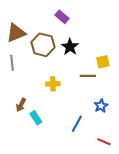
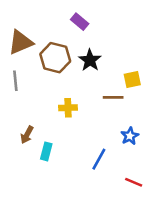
cyan rectangle: (36, 118) -> (46, 151), turned 48

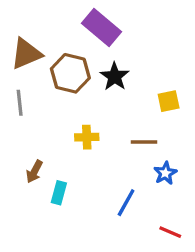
purple rectangle: (80, 22) -> (101, 27), size x1.6
brown line: (113, 97) -> (144, 142), moved

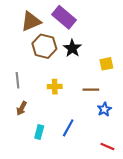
brown triangle: (26, 54) -> (31, 21), moved
gray line: (20, 103) -> (17, 80), moved
cyan rectangle: (59, 193) -> (39, 132), moved
blue line: (126, 203) -> (68, 128), moved

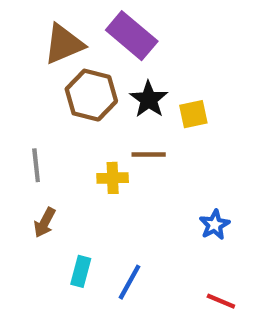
yellow square: (106, 64) -> (193, 114), moved
brown line: (91, 90) -> (149, 155), moved
blue line: (68, 128) -> (130, 282), moved

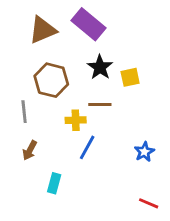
brown hexagon: (91, 95) -> (51, 80), moved
blue line: (130, 282) -> (87, 147), moved

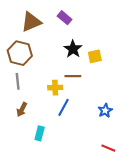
purple rectangle: (88, 24) -> (65, 18), size x0.6
brown hexagon: (51, 80) -> (20, 53), moved

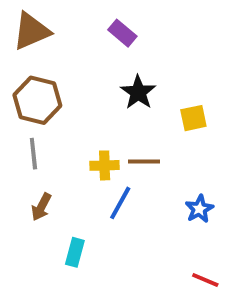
brown triangle: (31, 22) -> (31, 31), moved
yellow square: (95, 56) -> (193, 118), moved
brown line: (73, 76) -> (144, 161), moved

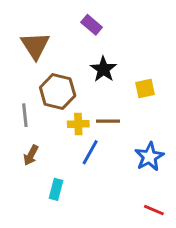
brown triangle: (31, 31) -> (35, 46), moved, turned -40
brown hexagon: (37, 100) -> (58, 91), moved
blue star: (199, 209) -> (149, 157), size x1.4

